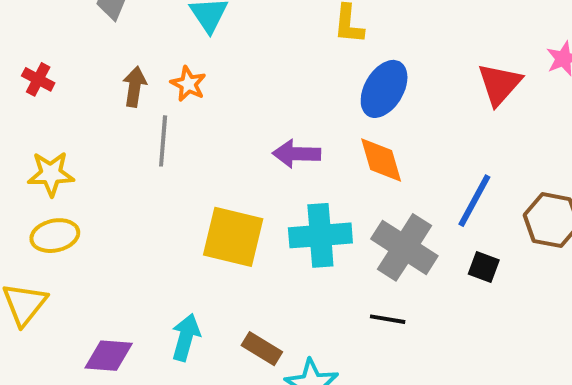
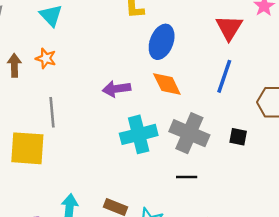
gray line: (163, 141) -> (52, 112), moved
blue line: (474, 201) -> (224, 76), moved
yellow square: (233, 237) -> (27, 148), moved

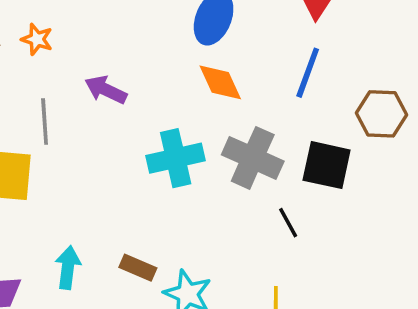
purple arrow: (116, 89) -> (106, 90), moved, turned 32
black square: (238, 137) -> (327, 165), size x1.8
black line: (187, 177) -> (288, 223), moved, turned 60

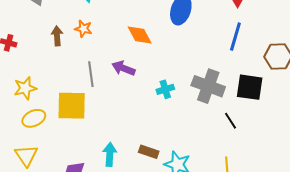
orange diamond: (220, 82) -> (140, 35), moved
purple arrow: (106, 90) -> (123, 68), moved
cyan cross: (176, 158) -> (165, 89), size x0.6

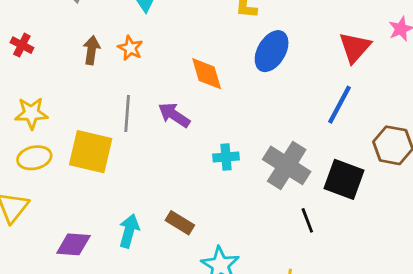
brown rectangle: (149, 152) -> (180, 223), moved

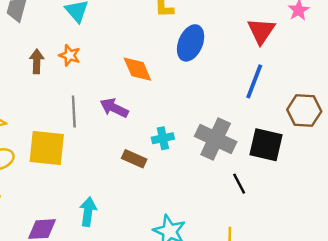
brown rectangle: (180, 223) -> (134, 159), moved

